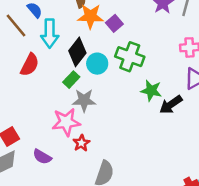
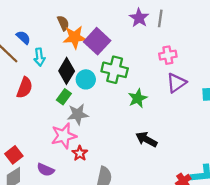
purple square: (114, 23) -> (97, 41), size x1.6
cyan arrow: (50, 33) -> (39, 57), size x0.7
green star: (151, 91) -> (138, 98), turned -30
black arrow: (171, 105) -> (146, 139), moved, turned 70

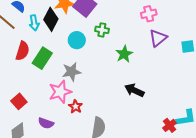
green cross: (115, 70) -> (102, 30), size x0.6
black diamond: (67, 71) -> (51, 19), moved
green rectangle: (64, 97) -> (42, 58), moved, size x1.5
red square: (14, 155) -> (19, 101), moved

